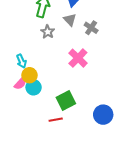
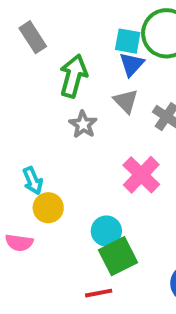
pink semicircle: (20, 83) -> (19, 243), moved, turned 56
cyan circle: (34, 87) -> (106, 231), moved

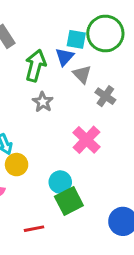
blue triangle: (132, 64) -> (65, 57), moved
gray triangle: (126, 101) -> (82, 74), moved
red line: (99, 293) -> (34, 229), moved

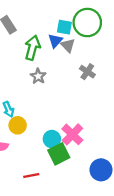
gray triangle: (82, 74) -> (68, 45), moved
pink cross: (86, 140) -> (72, 134), moved

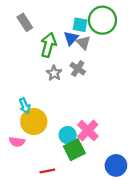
gray cross: (87, 72) -> (78, 69), moved
yellow circle: (18, 125) -> (34, 122), size x1.5

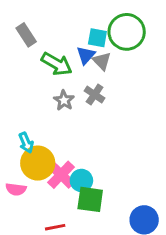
green arrow: (48, 45) -> (57, 64), turned 105
pink cross: (88, 131) -> (61, 175), moved
green square: (74, 150) -> (90, 199), turned 35

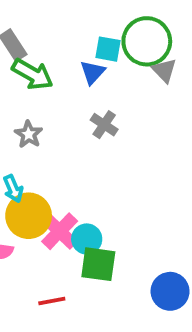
gray triangle: (102, 61) -> (164, 70), moved
green arrow: (57, 64) -> (32, 74), moved
gray star: (64, 100) -> (29, 134), moved

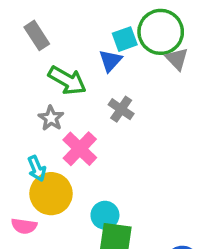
cyan square: (108, 49) -> (125, 39), turned -30
green arrow: (32, 74) -> (67, 80), moved
pink cross: (60, 231) -> (80, 149), moved

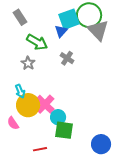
cyan square: (125, 39) -> (69, 19), size x1.5
gray triangle: (177, 59) -> (98, 30), size x1.6
pink cross: (80, 149) -> (45, 104), moved
pink semicircle: (24, 226) -> (13, 123), turned 48

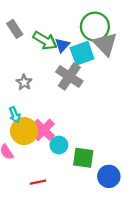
cyan square: (69, 19) -> (82, 53), moved
green arrow: (37, 42) -> (45, 41), moved
gray cross: (67, 58) -> (69, 77), size x1.6
green square: (64, 130) -> (83, 158), moved

